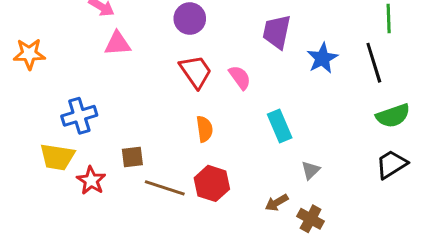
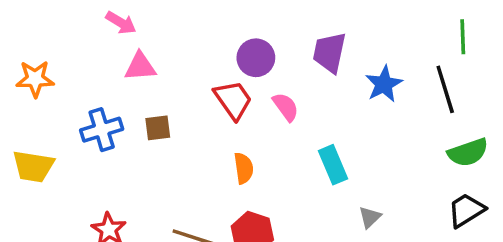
purple circle: (190, 19) -> (256, 58), moved
blue cross: (79, 116) -> (102, 130), moved
yellow trapezoid: (57, 157) -> (33, 166), moved
brown square: (132, 157) -> (158, 128), moved

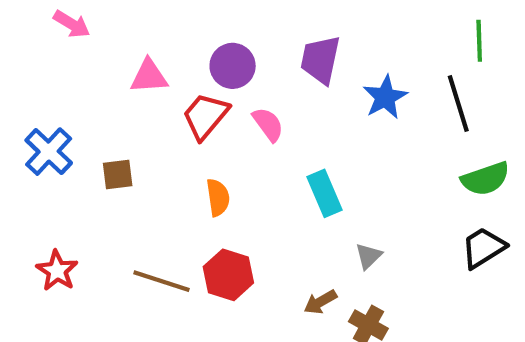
pink triangle: (140, 67) -> (149, 76), moved
red trapezoid: (233, 100) -> (205, 116), turned -105
brown square: (158, 128) -> (118, 175), moved
blue cross: (102, 130) -> (49, 152), turned -30

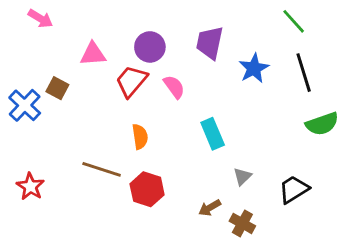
green line: (479, 41) -> (294, 21), moved, turned -40
brown square: (118, 175) -> (57, 88), moved, turned 35
black trapezoid: (483, 248) -> (294, 189), moved
brown line: (161, 281) -> (102, 169), moved

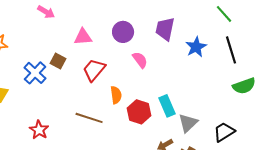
red trapezoid: (131, 81) -> (94, 70), moved
cyan rectangle: (213, 134) -> (167, 106), moved
gray triangle: (242, 176) -> (188, 123), size x1.5
red hexagon: (147, 189) -> (139, 112), moved

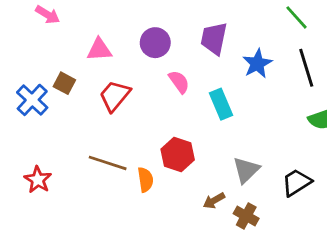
orange semicircle: (116, 95) -> (145, 180), moved
cyan rectangle: (167, 106) -> (221, 104), moved

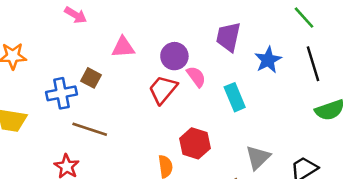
purple circle: (155, 43) -> (174, 56), moved
red trapezoid: (115, 96) -> (163, 89), moved
blue cross: (32, 100) -> (61, 93), turned 36
brown line: (108, 163) -> (90, 129), moved

